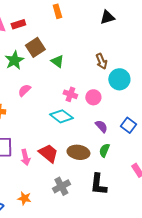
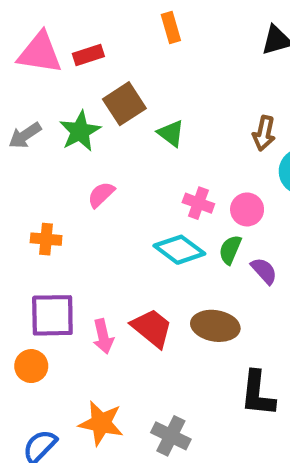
brown arrow: (101, 61) -> (264, 133), turned 35
green semicircle: (104, 150) -> (230, 250), moved
gray cross: (61, 186) -> (171, 436), moved, turned -36
orange star: (24, 198) -> (101, 423), size x1.5

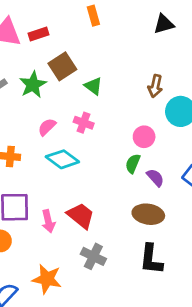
pink cross: (198, 203) -> (84, 123), moved
cyan diamond: (179, 250) -> (62, 159), moved
brown ellipse: (215, 326) -> (148, 214), moved
gray cross: (171, 436) -> (93, 256), moved

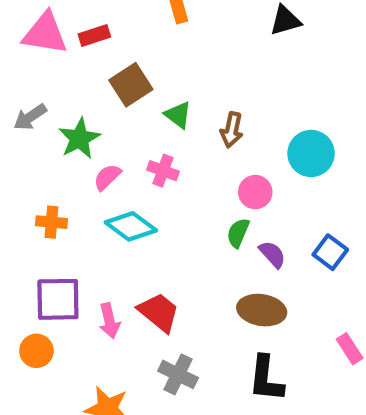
green star: (33, 85) -> (79, 138), moved
brown arrow: (155, 86) -> (232, 130), moved

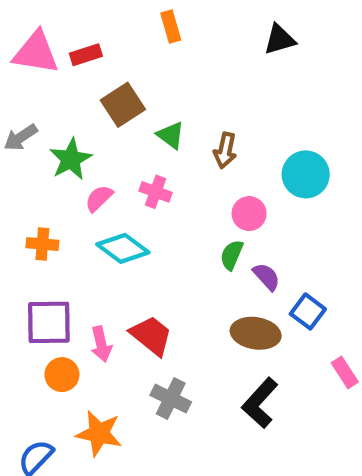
blue square: (330, 252) -> (308, 311), moved
orange circle: (36, 351) -> (62, 375), moved
black L-shape: (266, 379) -> (260, 403), turned 36

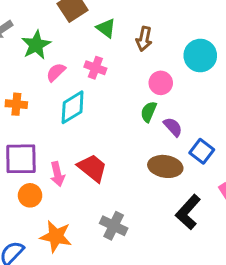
cyan diamond: (123, 248) -> (73, 107), turned -68
gray cross: (171, 399) -> (114, 226), moved
black L-shape: (260, 403) -> (188, 212), moved

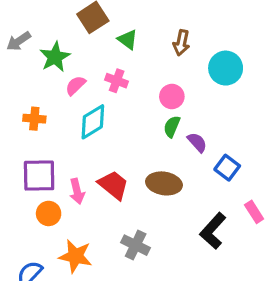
brown arrow: (144, 39) -> (181, 43), moved
pink circle: (161, 83) -> (172, 96), moved
brown ellipse: (165, 166) -> (164, 183), moved

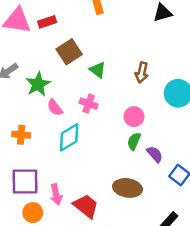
pink semicircle: (75, 85) -> (55, 108), turned -84
red trapezoid: (113, 185) -> (86, 206), moved

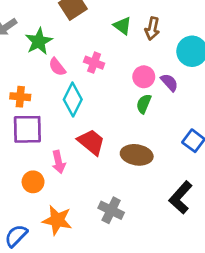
green triangle: (98, 70) -> (122, 26), moved
cyan diamond: (69, 137) -> (73, 100), turned -32
purple semicircle: (155, 154) -> (169, 82), moved
purple square: (25, 181) -> (27, 129), moved
red trapezoid: (86, 206) -> (91, 142), moved

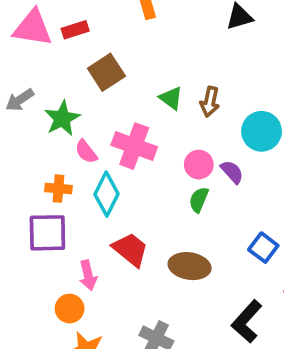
pink cross: (94, 63) -> (134, 146), size x1.6
orange cross: (20, 97) -> (58, 189), moved
orange circle: (33, 182) -> (70, 309), moved

